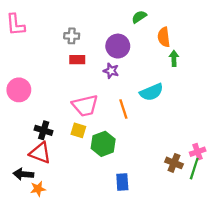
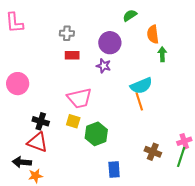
orange line: (123, 109) -> (139, 101), moved
brown cross: (174, 163) -> (153, 152), moved

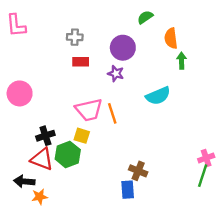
orange line: (139, 101) -> (112, 113), moved
black cross: (41, 121) -> (45, 136), turned -35
green hexagon: (96, 134) -> (68, 154), moved
brown cross: (153, 152) -> (138, 171), moved

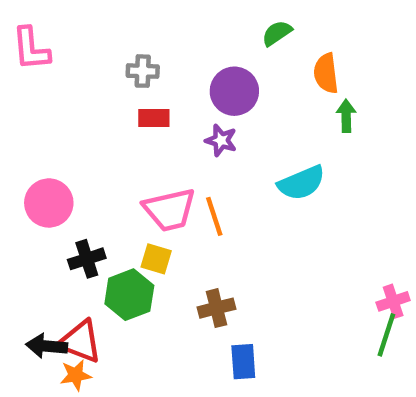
pink circle: (20, 93) -> (49, 203), moved
red triangle: (42, 159) -> (80, 342), moved
brown cross: (138, 171) -> (216, 308), moved, turned -36

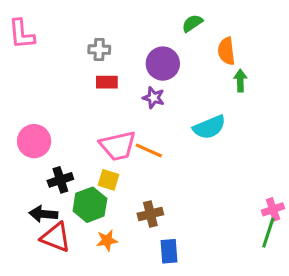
orange line: (214, 216) -> (149, 150), turned -48
black arrow: (47, 346) -> (43, 214), moved
orange star: (76, 375) -> (107, 240), moved

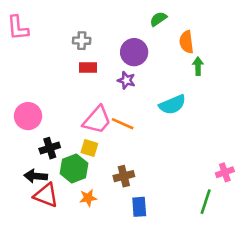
pink trapezoid: (118, 146) -> (97, 120), turned -36
green line: (268, 233) -> (206, 202), moved

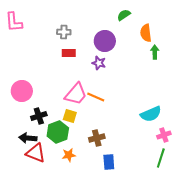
cyan semicircle: (172, 105) -> (151, 114), moved
pink cross: (225, 172) -> (164, 135), moved

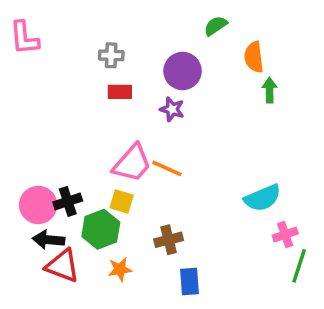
pink circle: (22, 91) -> (38, 205), moved
green line: (161, 158) -> (299, 266), moved

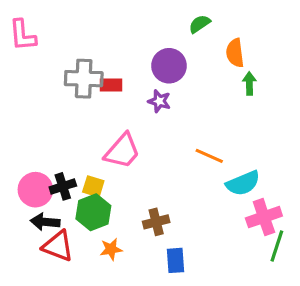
gray cross: (111, 55) -> (84, 79), moved, size x1.6
orange line: (167, 168) -> (209, 156), moved
yellow square: (122, 201) -> (93, 186), moved
pink cross: (285, 235) -> (264, 217), size x1.5

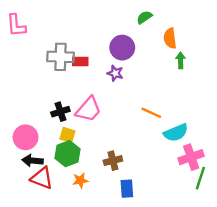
black cross: (63, 186) -> (60, 112), moved

